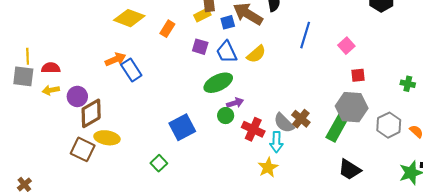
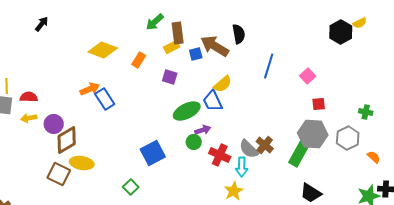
blue trapezoid: (227, 52) -> (213, 101), moved
gray hexagon: (389, 125) -> (348, 138), moved

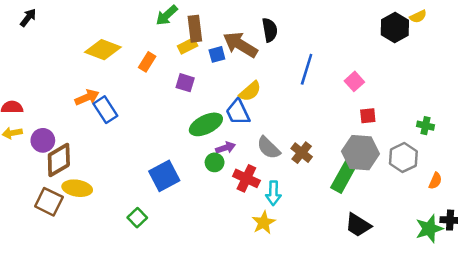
brown cross: (265, 145) -> (302, 153), moved
gray semicircle: (249, 149) -> (269, 148), moved
orange semicircle: (374, 157) -> (435, 181), turned 72

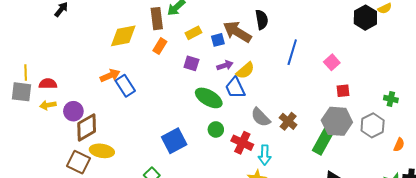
brown rectangle: (195, 29) -> (157, 19), moved
yellow diamond: (103, 50) -> (123, 36), turned -32
green ellipse: (206, 124) -> (209, 98), turned 56
purple arrow: (226, 148) -> (225, 65), moved

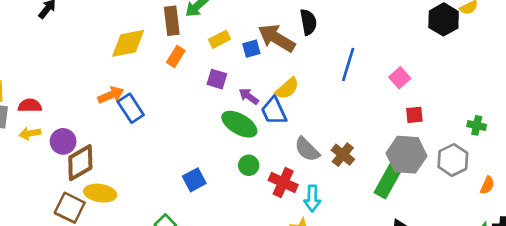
purple arrow: (225, 65) -> (249, 96), moved, turned -126
blue square: (174, 141) -> (194, 180), size x0.7

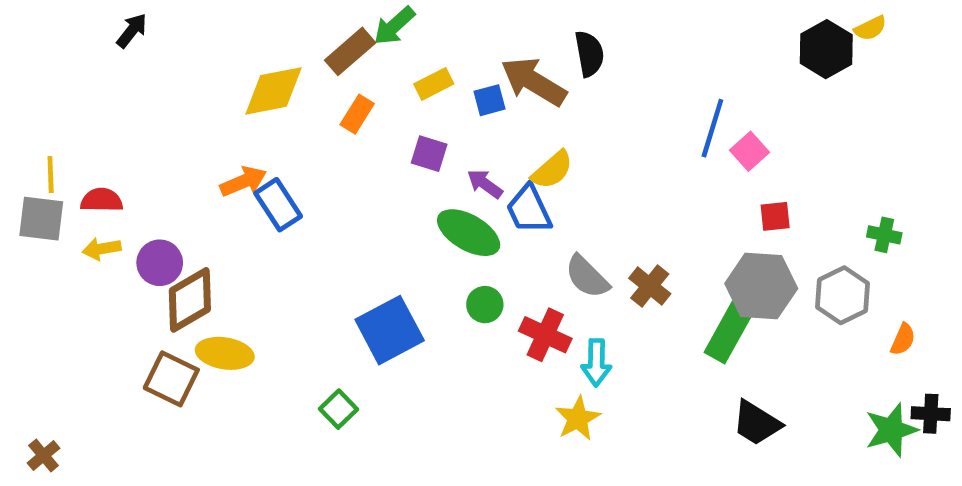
brown rectangle: (172, 21) -> (350, 51), turned 56
blue line: (348, 65) -> (712, 128), moved
blue square: (194, 180) -> (390, 330), size x1.6

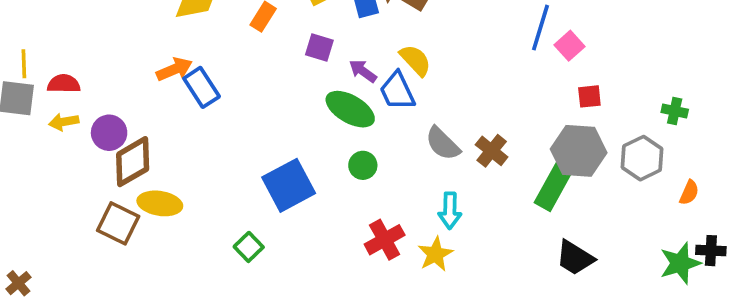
yellow semicircle: (552, 170) -> (415, 60), turned -92
red cross: (545, 335) -> (385, 240), moved, turned 36

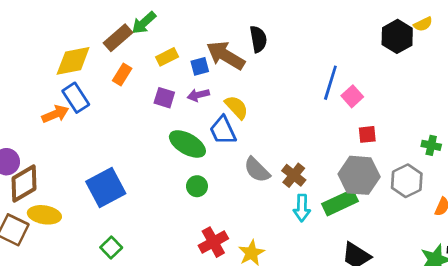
purple arrow: (363, 71) -> (198, 95), moved, turned -50
blue rectangle: (202, 87) -> (76, 98), moved
blue square: (289, 185) -> (106, 188), moved
green rectangle: (553, 187) -> (340, 203), turned 36
cyan arrow: (450, 211) -> (302, 208), moved

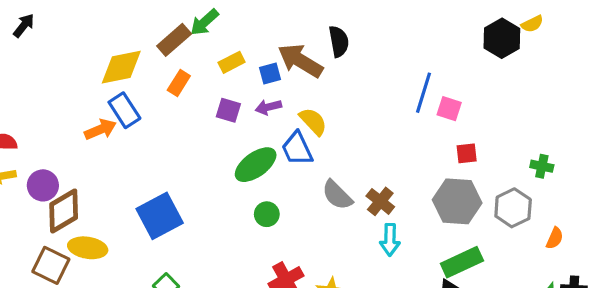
pink square: (352, 96) -> (449, 109), turned -30
green ellipse: (187, 144) -> (256, 165), turned -66
green rectangle: (340, 203) -> (462, 262), moved

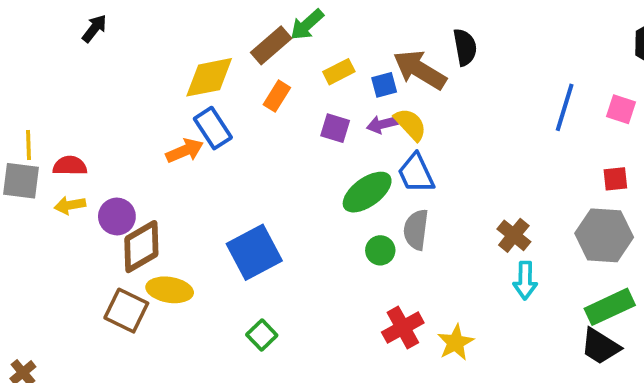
pink square: (449, 109) -> (621, 109), moved
yellow semicircle: (313, 121) -> (410, 124), moved
gray semicircle: (337, 195) -> (416, 230), moved, turned 52

